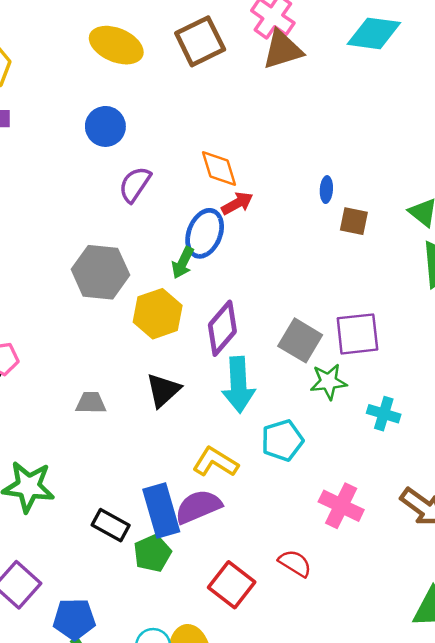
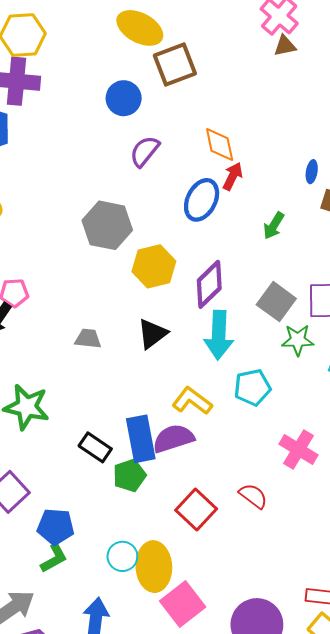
brown square: (200, 41) -> (175, 64), moved
brown triangle: (282, 50) -> (285, 46), size x0.6
red arrow: (237, 203) -> (233, 176), turned -40
green arrow: (183, 263) -> (274, 226), moved

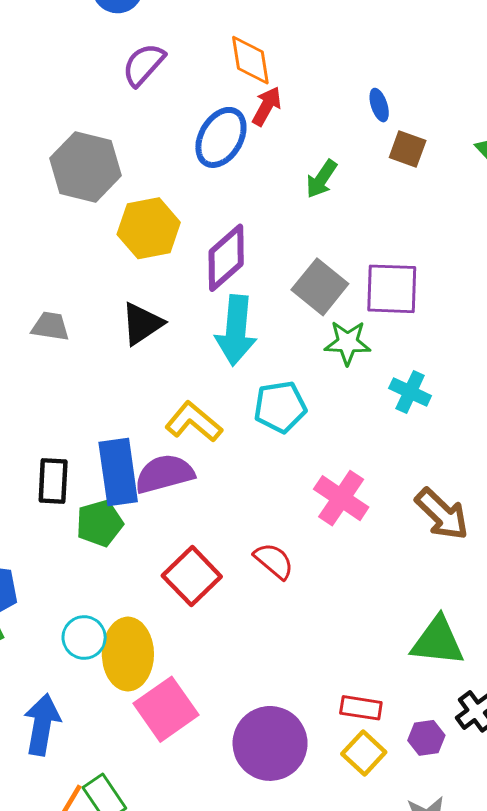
blue ellipse: (312, 172) -> (379, 105), turned -30
black rectangle: (95, 447) -> (53, 481), turned 56

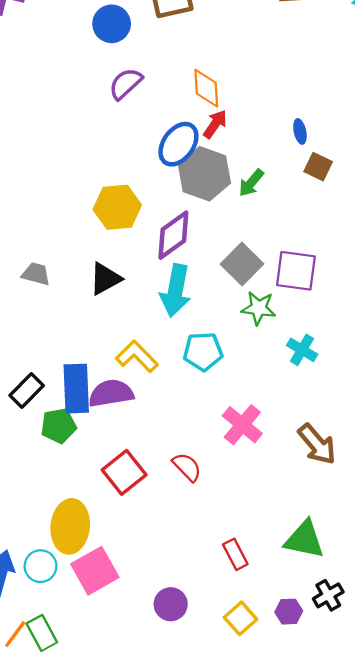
gray hexagon: (86, 167) -> (204, 174), moved
black rectangle: (53, 481) -> (27, 390), turned 36
cyan circle: (84, 638) -> (41, 566), moved
red rectangle: (361, 708) -> (235, 554), moved, turned 48
purple circle: (270, 743) -> (171, 604), size x0.6

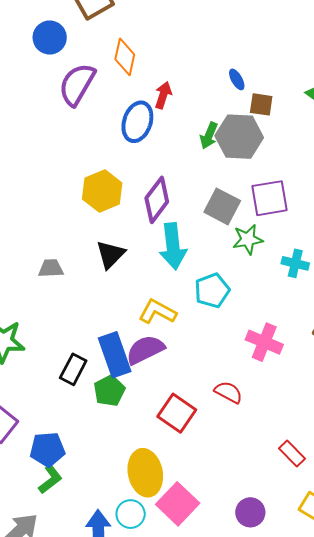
purple semicircle: (126, 84) -> (77, 84), size x1.4
orange diamond: (206, 88) -> (125, 57), moved, turned 33
gray hexagon: (204, 174) -> (239, 137), moved

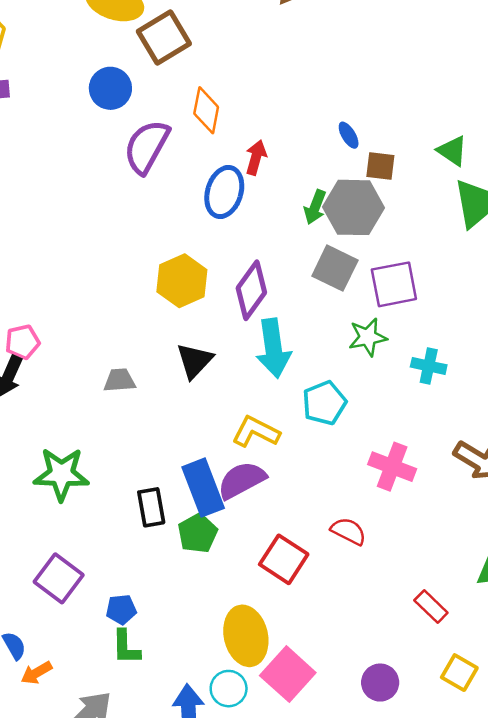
gray square: (222, 206) -> (335, 268), moved
black rectangle: (73, 369) -> (151, 507), turned -36
blue pentagon: (47, 449) -> (121, 609), size x0.7
green L-shape: (50, 479) -> (126, 647), turned 128

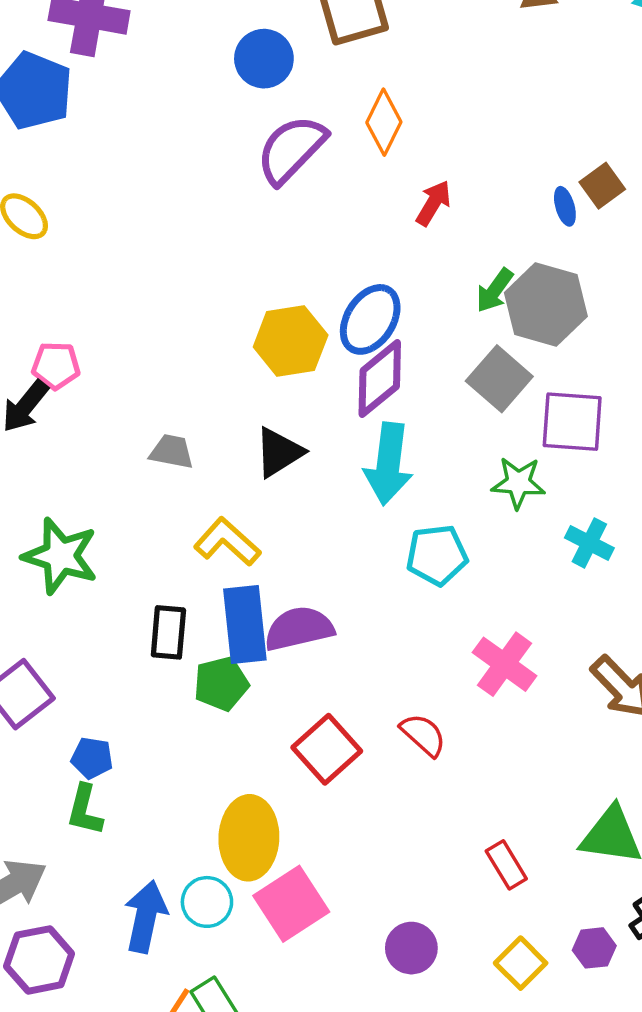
brown square: (380, 166) -> (602, 186), moved, turned 32
blue ellipse: (224, 192) -> (370, 319), moved
yellow L-shape: (256, 432) -> (227, 542), moved

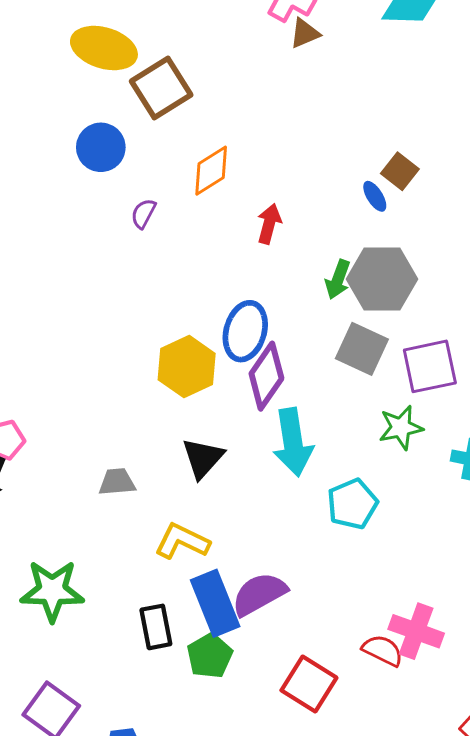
orange diamond: (384, 122) -> (211, 171), turned 48
purple semicircle: (291, 149) -> (143, 213), size x0.5
pink cross: (505, 664) -> (416, 631), moved

